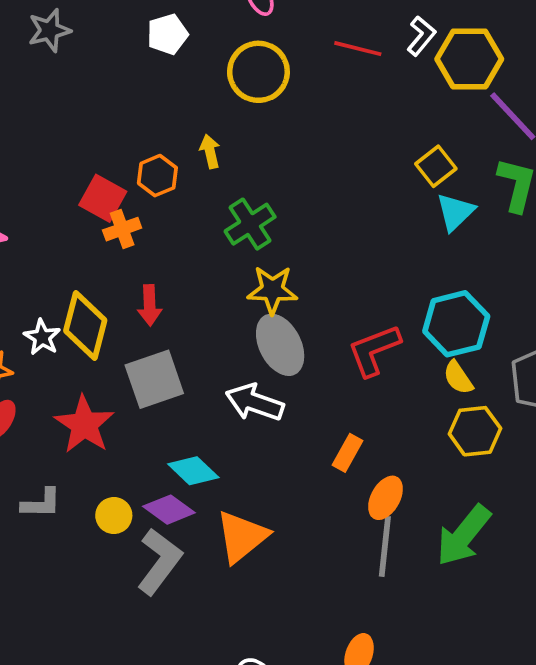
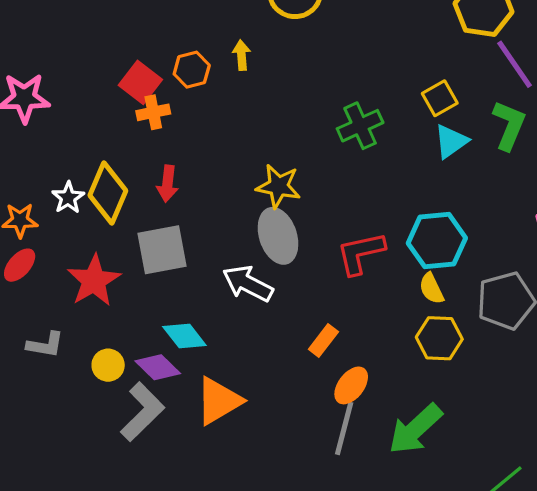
green cross: (250, 224) -> (360, 126), moved

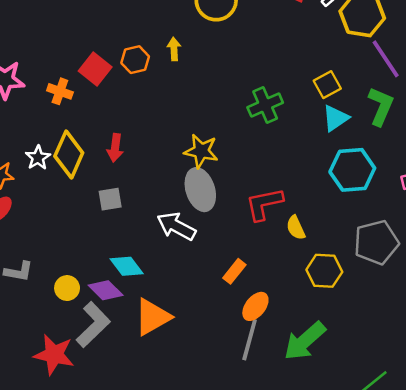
orange cross: (153, 112) -> (60, 91), moved, turned 30
cyan hexagon: (437, 241) -> (352, 170), moved
gray square: (162, 250) -> (110, 199), size x0.6
red star: (94, 281) -> (54, 355), moved, turned -30
yellow semicircle: (431, 289) -> (296, 228), moved

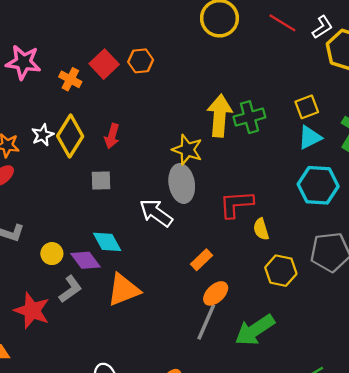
yellow arrow: (174, 49) -> (220, 116), moved, size x2.0
gray L-shape: (93, 325) -> (70, 289), size x0.7

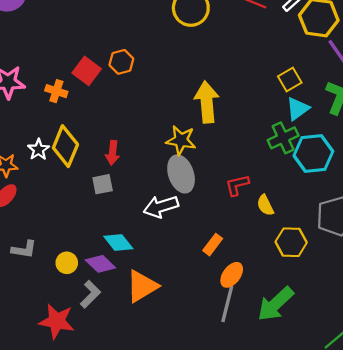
green cross: (249, 117) -> (283, 138), moved
red arrow: (112, 136) -> (113, 153), moved
red L-shape: (236, 204) -> (237, 185), size x0.7
white arrow: (156, 213) -> (161, 207), turned -44

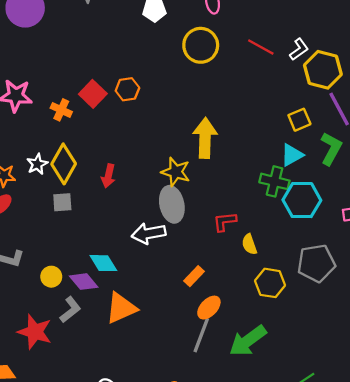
yellow square: (290, 80) -> (299, 120), moved
green cross: (283, 138) -> (274, 181), turned 32
gray square: (103, 184) -> (62, 202), moved

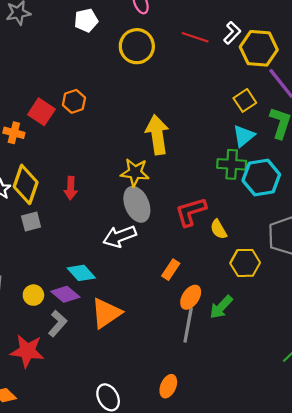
red L-shape: (225, 222) -> (191, 212), size x1.4
green arrow: (248, 341) -> (221, 307), moved, size x0.7

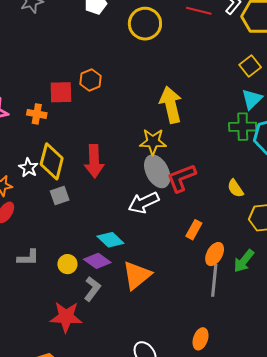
red square: (41, 112) -> (61, 92), turned -30
red arrow: (71, 188) -> (94, 161), size x1.5
red L-shape: (191, 212) -> (181, 178), moved

